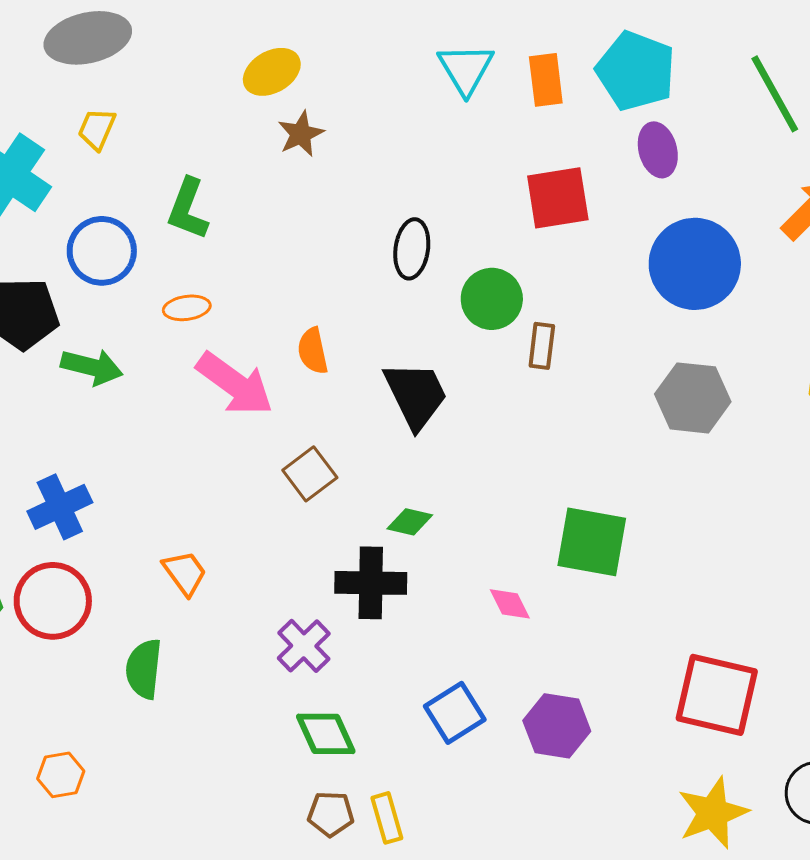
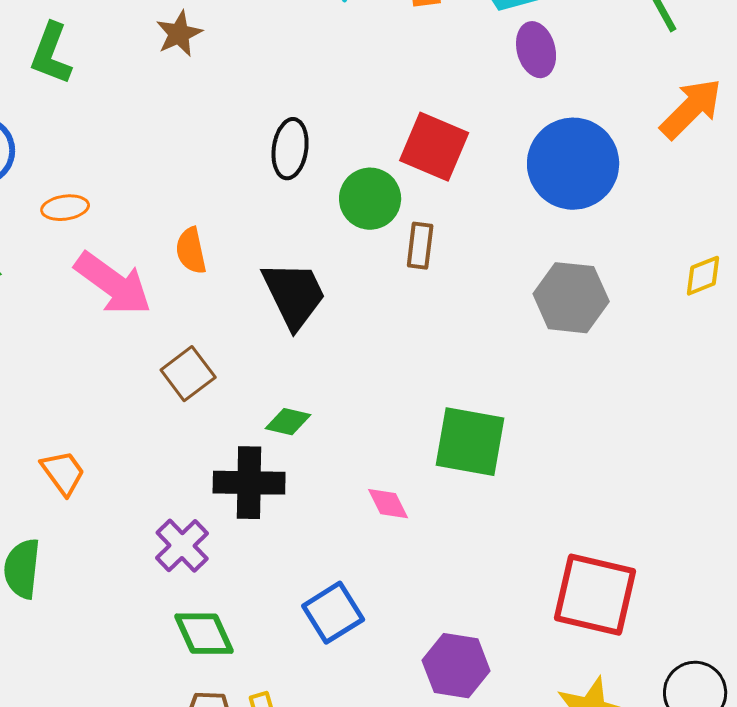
red square: (558, 198) -> (434, 147), moved, turned 32
green L-shape: (188, 209) -> (51, 54), moved
purple hexagon: (557, 726) -> (456, 666), moved

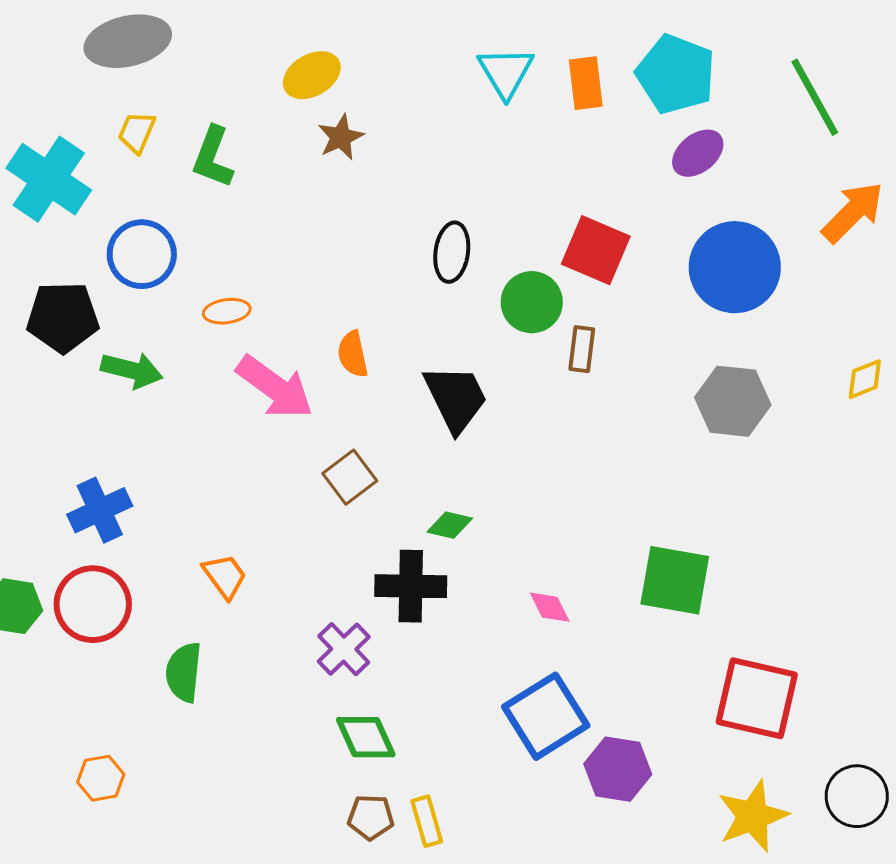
purple ellipse: (536, 50) -> (698, 153), turned 66
green square: (470, 442) -> (675, 580), moved
blue square: (333, 613) -> (546, 716), moved, size x1.4

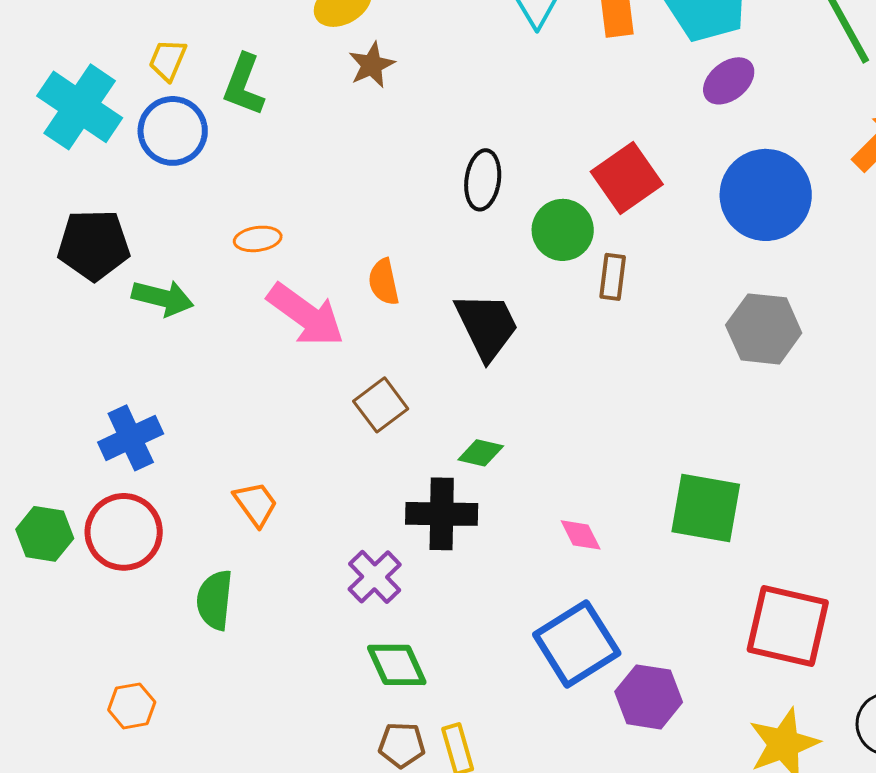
red square: (596, 250) -> (627, 178), turned 32
blue circle: (142, 254) -> (173, 131), moved

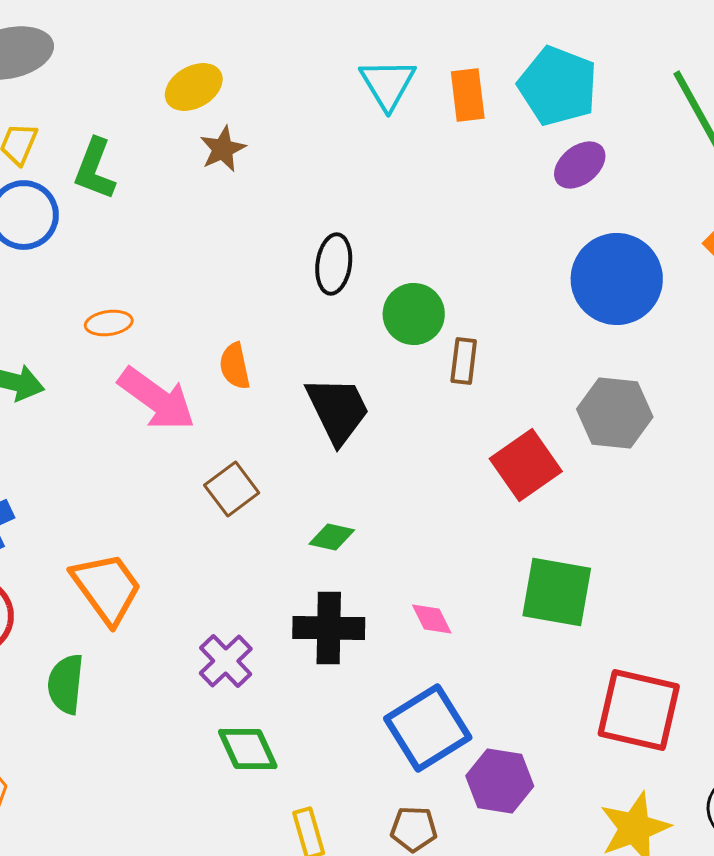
red square: (627, 178) -> (526, 465), moved
orange trapezoid: (256, 504) -> (107, 588), size x1.6
black cross: (442, 514) -> (329, 628), moved
brown pentagon: (402, 745) -> (414, 829), moved

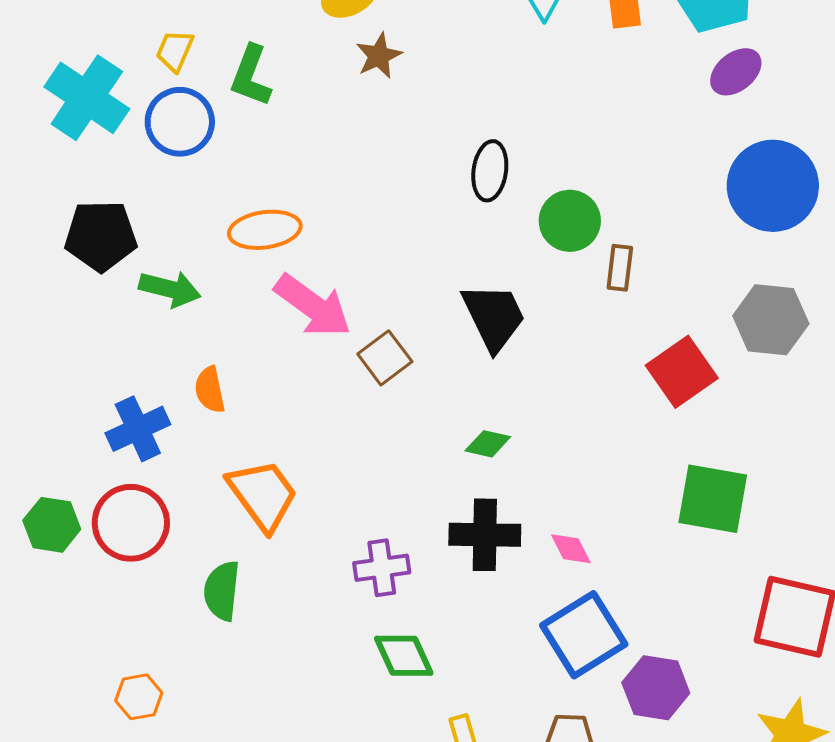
orange ellipse: (109, 323) -> (265, 230), size x1.5
orange semicircle: (235, 366) -> (210, 390), moved
brown square: (232, 489) -> (385, 358), moved
pink diamond: (432, 619) -> (571, 549), moved
purple cross: (226, 661) -> (382, 568), turned 36

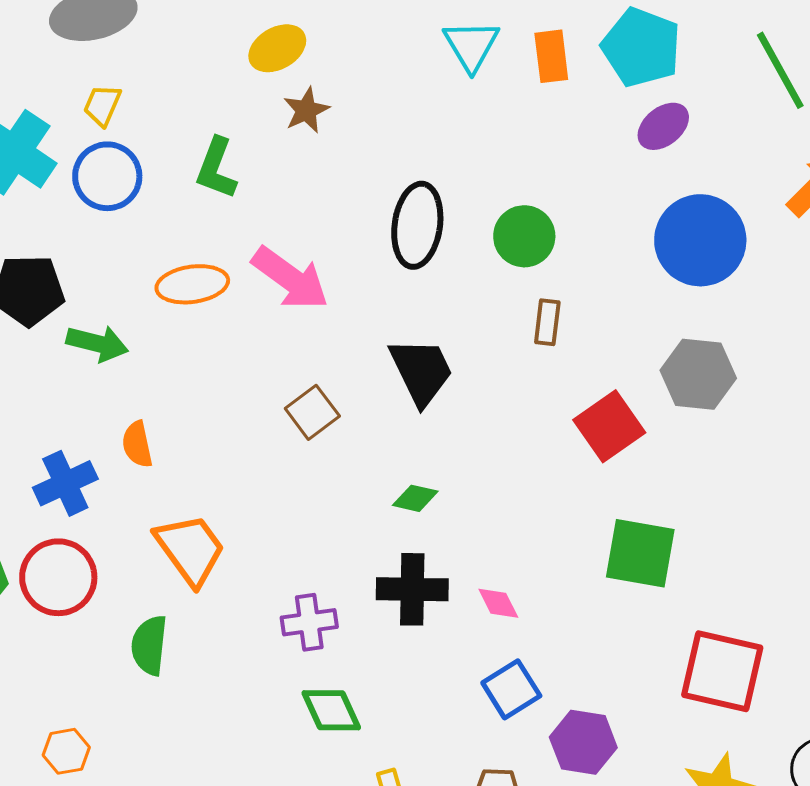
green L-shape: (251, 76) -> (216, 168), moved
black ellipse: (490, 171) -> (417, 225), size x1.4
green circle: (570, 221) -> (524, 236), moved
pink arrow: (313, 306) -> (290, 278), moved
blue square: (584, 635) -> (511, 689), size x0.7

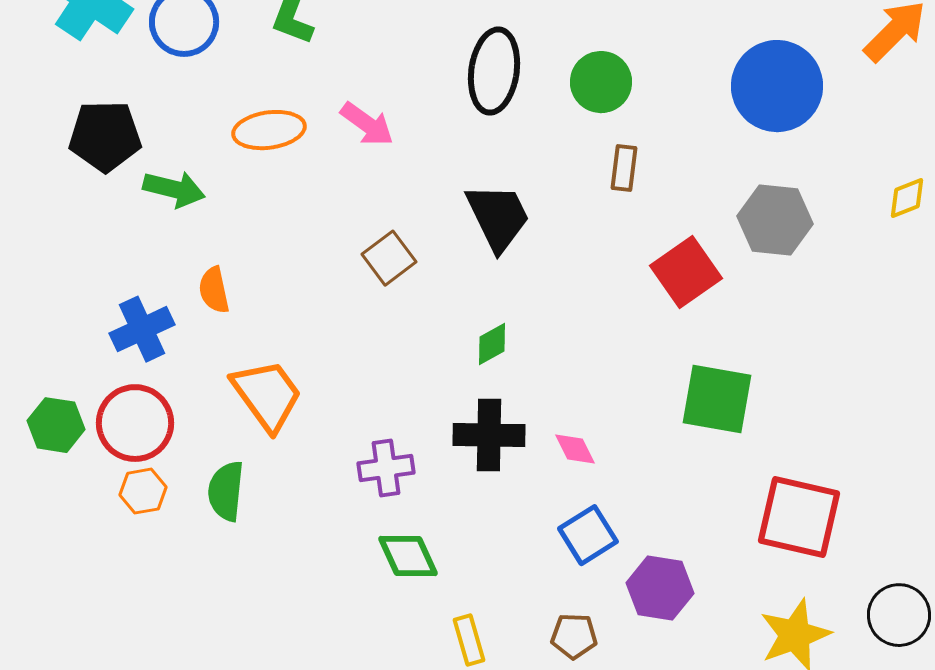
pink arrow: (290, 278) -> (367, 124), size x0.7
green diamond: (415, 498) -> (492, 344), turned -42
orange hexagon: (66, 751) -> (143, 491), moved

